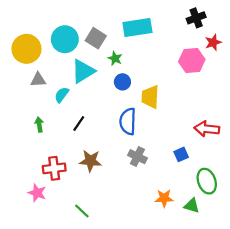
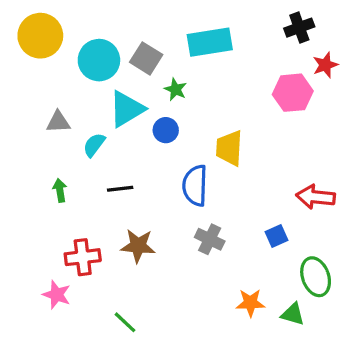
yellow circle: (26, 49) -> (40, 36), moved
blue circle: (122, 82) -> (166, 130), moved
black line: (79, 124) -> (120, 189), turned 49

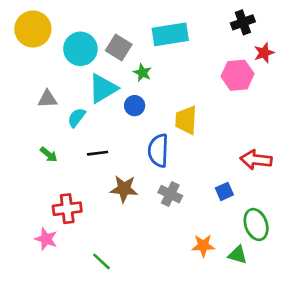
green arrow: (60, 190) -> (49, 154), turned 138
brown star: (138, 246) -> (124, 189), moved

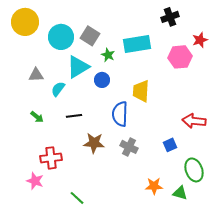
black cross: (243, 22) -> (170, 17), moved
cyan rectangle: (170, 34) -> (137, 44), moved

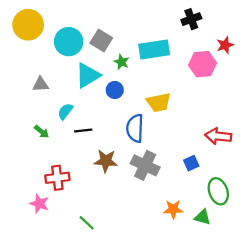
cyan semicircle: (58, 89) -> (65, 111), moved
yellow trapezoid: (141, 91) -> (159, 102), turned -105
gray cross: (129, 147) -> (145, 165), size x1.4

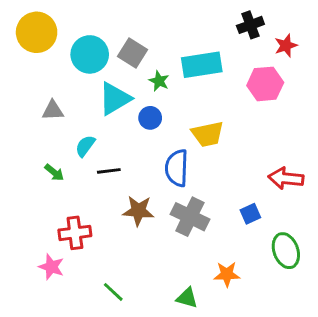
red star: (225, 45) -> (286, 46), moved
green triangle: (203, 217) -> (187, 298), moved

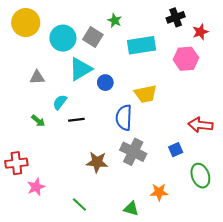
green star: (159, 81) -> (115, 20), moved
brown star: (138, 211) -> (97, 162), moved
red cross: (75, 233) -> (16, 163), moved
pink star: (51, 267) -> (36, 187), turned 30

